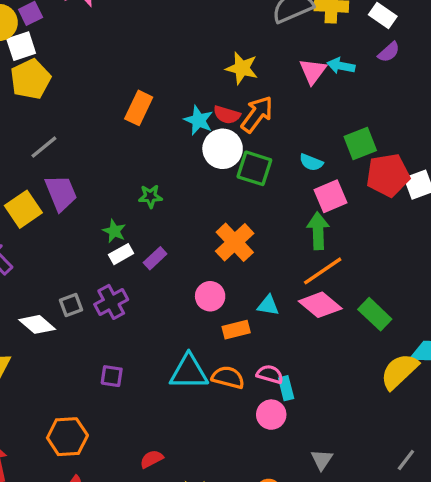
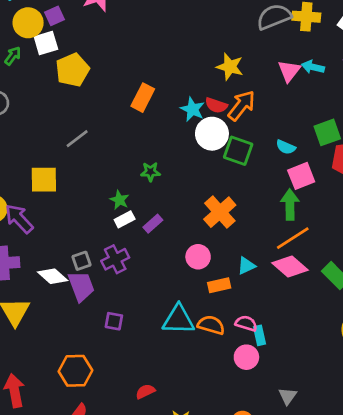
yellow pentagon: (30, 79) -> (72, 70), moved
gray line: (44, 147) -> (77, 139), moved
purple trapezoid: (61, 193) -> (81, 286), moved
yellow square: (23, 209) -> (44, 180), turned 32
cyan triangle: (268, 305) -> (246, 266), turned -36

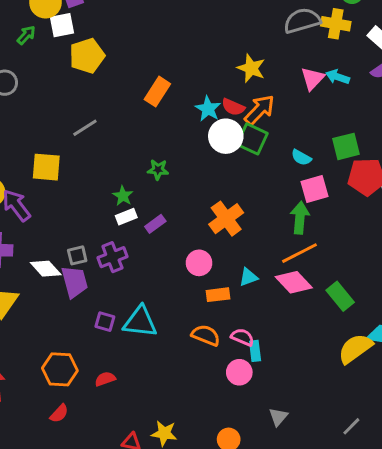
green square: (238, 151) -> (252, 139), moved
cyan triangle: (179, 320) -> (140, 322), moved
red semicircle: (145, 391) -> (105, 379), moved

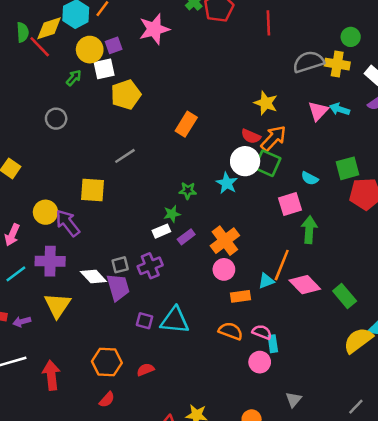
cyan star: (208, 109) -> (227, 183), moved
pink square: (314, 189) -> (290, 204), moved
green star: (123, 196) -> (172, 214), moved, turned 30
orange cross: (226, 219) -> (225, 241), moved
orange line: (300, 253) -> (282, 265), moved, turned -40

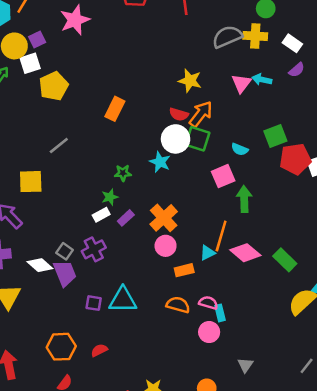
gray square: (120, 265) -> (65, 251), turned -35

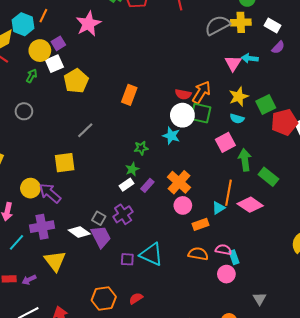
yellow star: (190, 81) -> (239, 97), moved, turned -30
green rectangle: (285, 260) -> (268, 177), moved
cyan triangle: (123, 300) -> (151, 254), turned 30

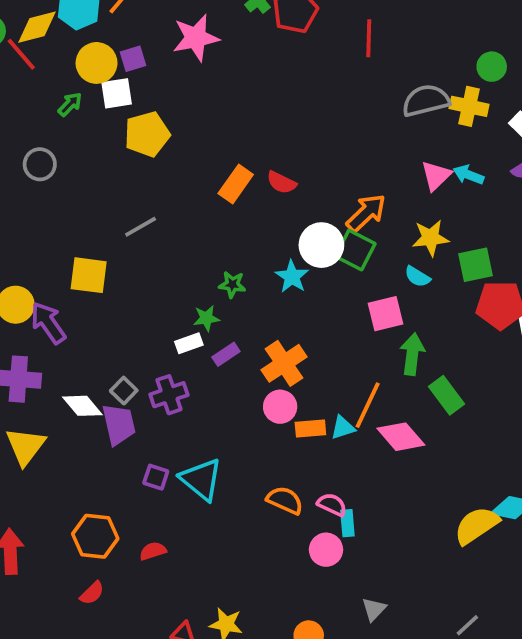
red semicircle: (183, 94) -> (281, 182), moved
orange rectangle: (200, 224) -> (310, 428), moved

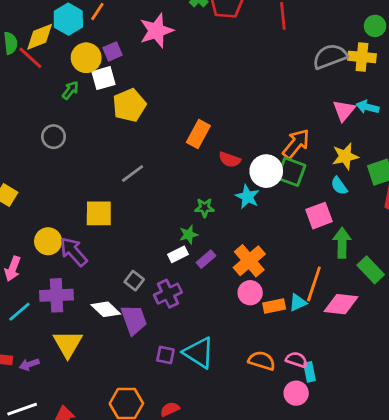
red semicircle: (281, 182) -> (230, 160), moved
cyan semicircle: (417, 277) -> (339, 186), turned 30
gray square: (124, 391) -> (134, 281), moved
pink diamond: (401, 437) -> (341, 304), turned -36

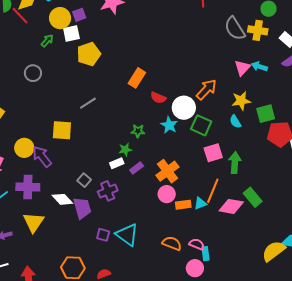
gray semicircle: (330, 56) -> (235, 28), turned -105
green square: (291, 172) -> (201, 125), moved
pink square: (319, 216) -> (213, 153), moved
green rectangle: (371, 270) -> (253, 197), moved

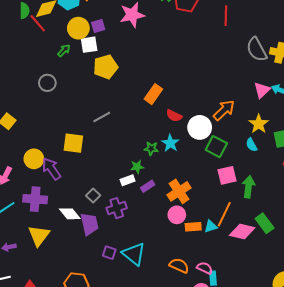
yellow star: (241, 101) -> (259, 124), turned -30
cyan star: (169, 125) -> (170, 143), moved

